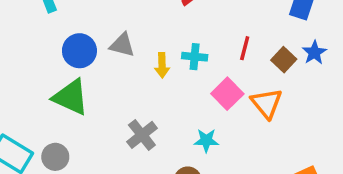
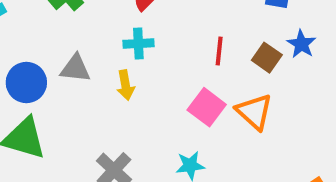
cyan cross: (195, 57) -> (138, 44), moved

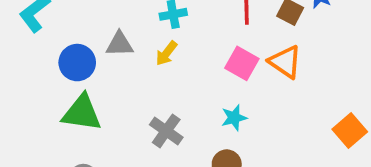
yellow arrow: (125, 85) -> (166, 53), turned 55

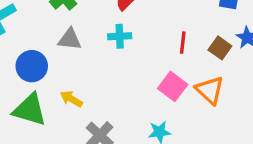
gray triangle: (119, 44) -> (70, 39), moved
yellow arrow: (166, 53) -> (71, 99), moved, turned 75

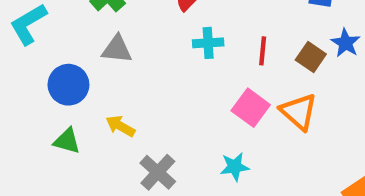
cyan cross: (120, 36) -> (208, 43), moved
green triangle: (30, 110) -> (67, 141), size x0.6

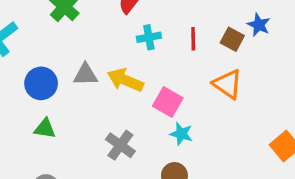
gray triangle: (117, 49) -> (85, 75), moved
pink square: (251, 108) -> (168, 102), moved
yellow arrow: (120, 126) -> (125, 80), moved, size x1.5
cyan star: (235, 167) -> (181, 134), turned 30

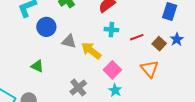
red line: (193, 39) -> (137, 37), turned 56
blue circle: (41, 83) -> (46, 27), moved

